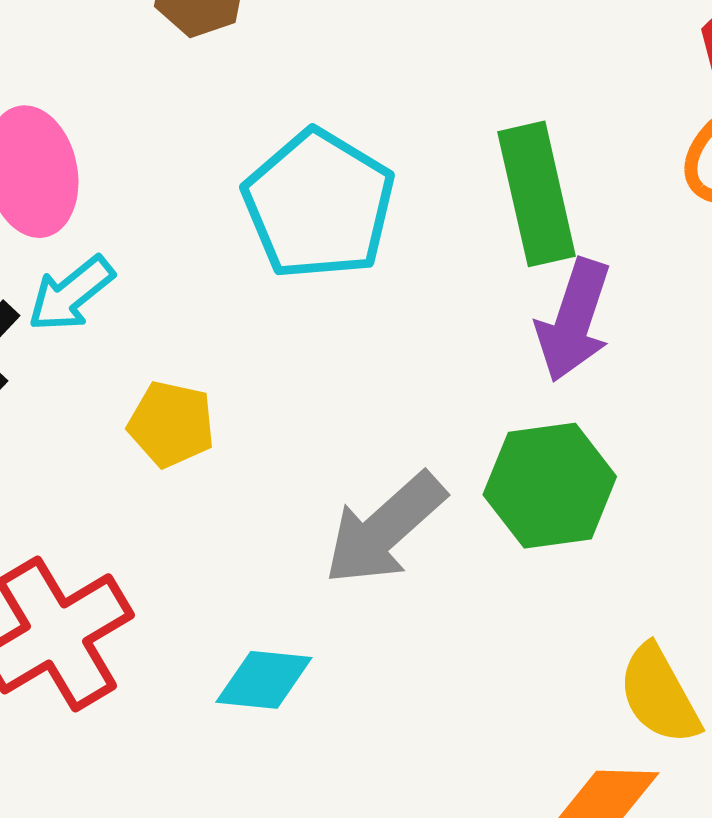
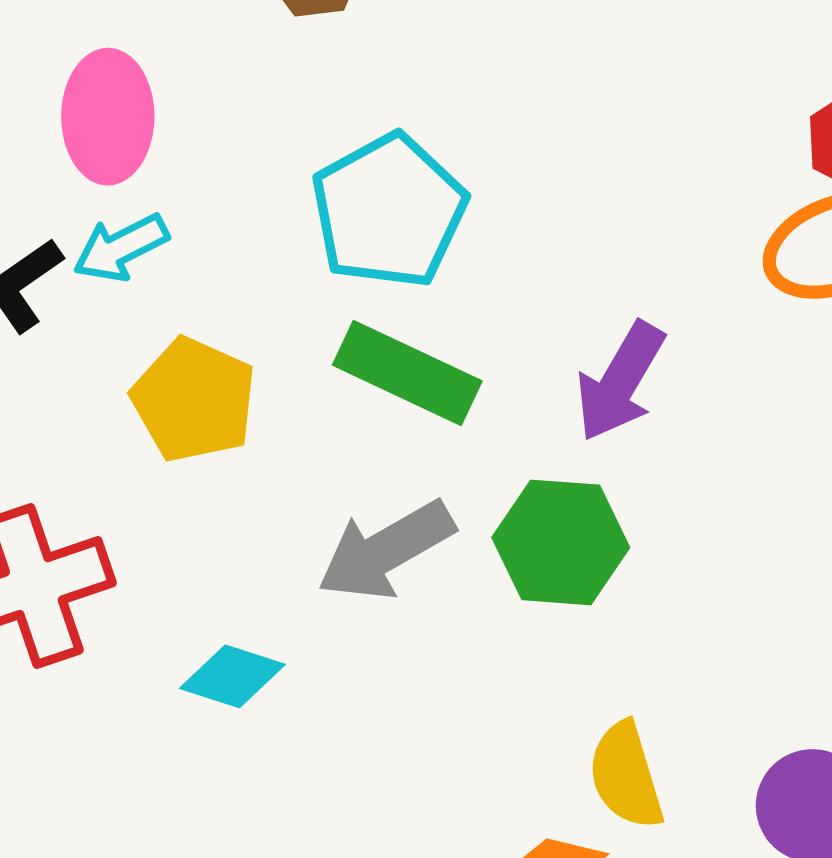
green rectangle: (537, 194) -> (407, 373), moved, turned -64
yellow pentagon: (171, 424) -> (194, 400), size x1.4

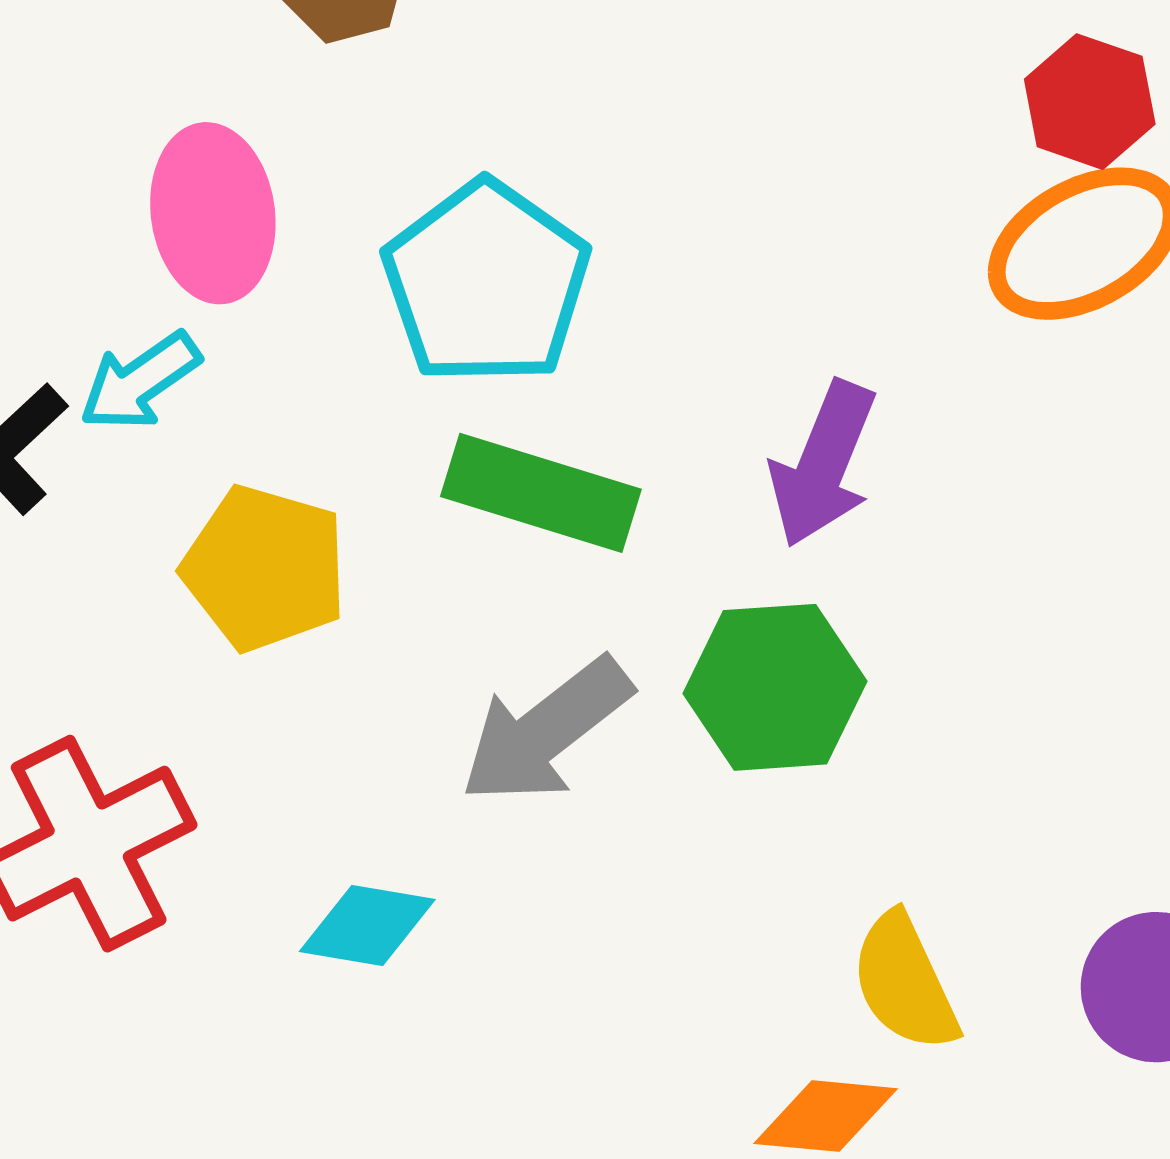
pink ellipse: (108, 117) -> (213, 213), moved

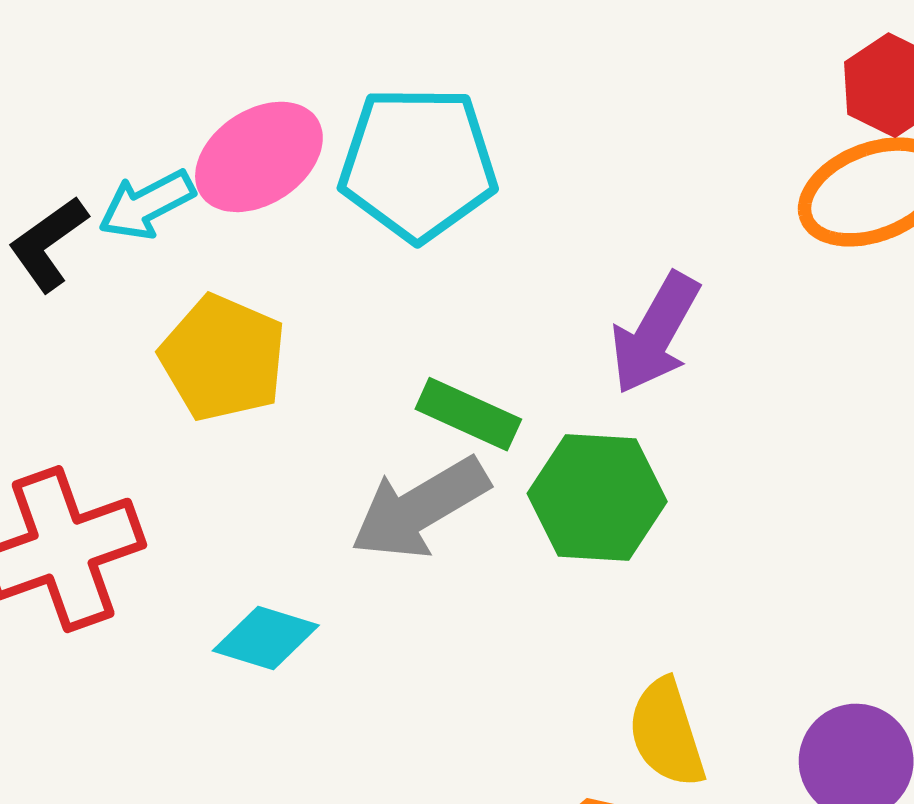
pink ellipse: (213, 213) -> (259, 157), moved, turned 57
cyan pentagon: (486, 283) -> (418, 164), turned 30
green rectangle: (541, 493) -> (468, 414), moved, size x0.7

